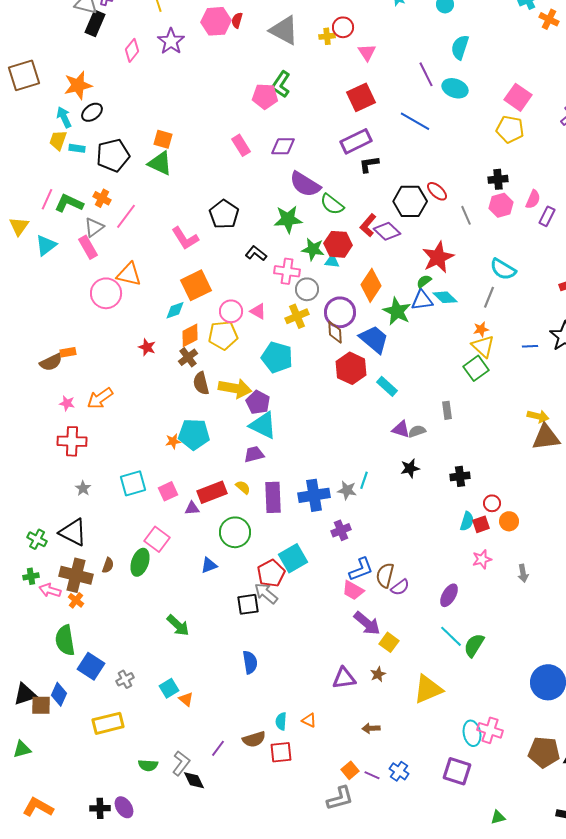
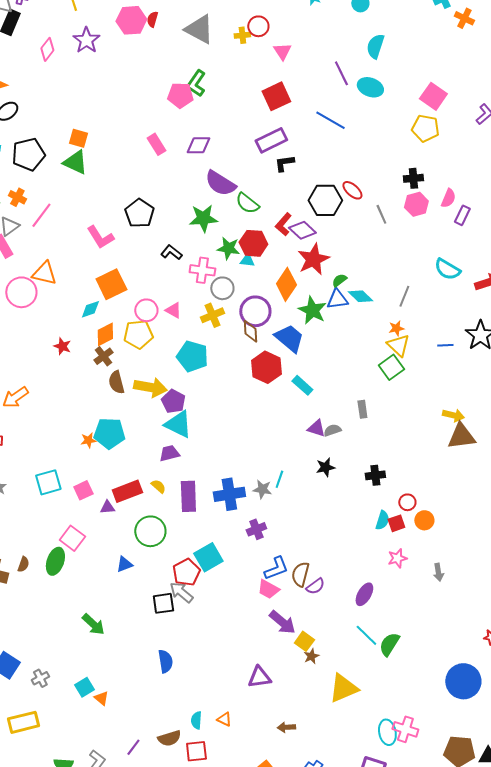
red star: (438, 257) -> (313, 259), moved
cyan semicircle: (503, 269) -> (447, 269), moved
brown star: (378, 674) -> (311, 656), moved

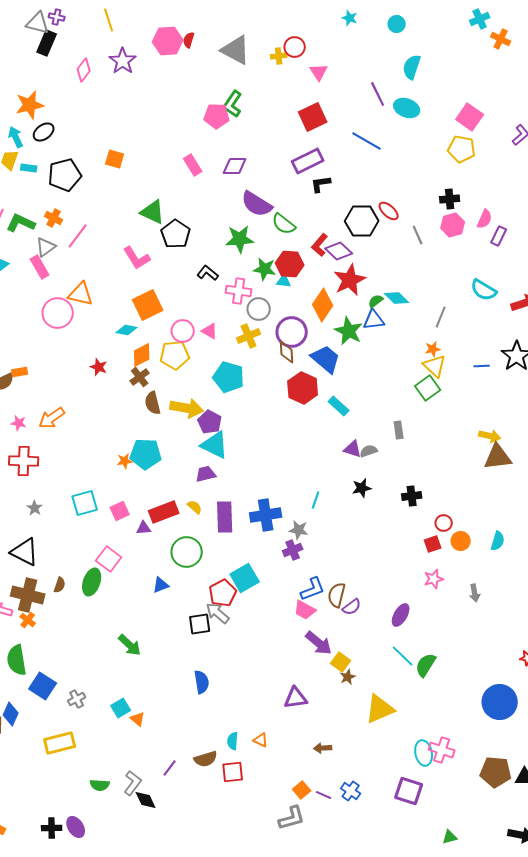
green triangle: (75, 162) -> (153, 212), moved
cyan diamond: (360, 296) -> (397, 298), moved
cyan diamond: (90, 309) -> (127, 330), turned 30
gray star: (262, 489) -> (299, 530), moved
cyan semicircle: (382, 520) -> (498, 541), moved

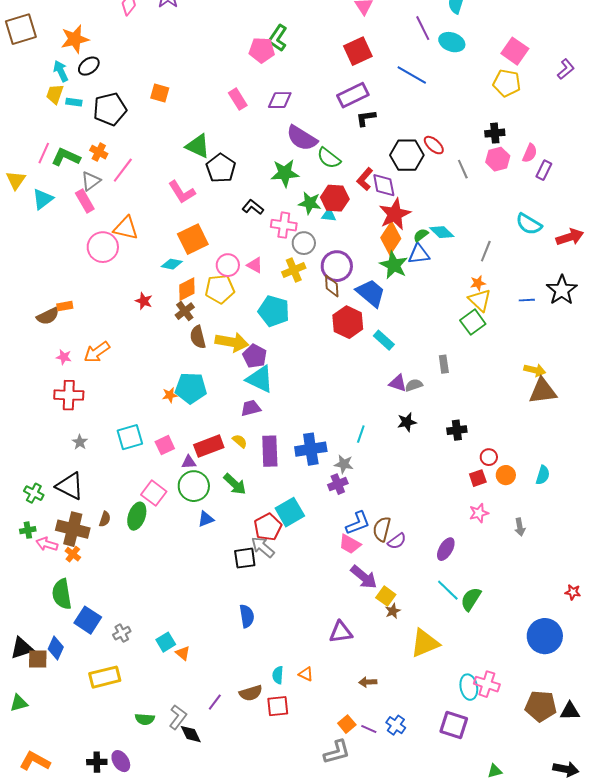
purple diamond: (339, 251) -> (384, 185), turned 36
orange diamond: (323, 305) -> (391, 238), moved
green circle: (187, 552) -> (194, 486), moved
green arrow: (130, 645) -> (235, 484), moved

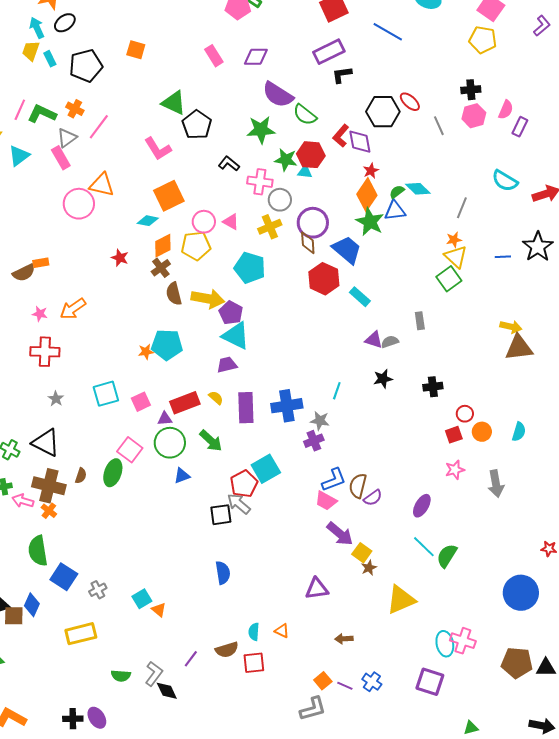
cyan rectangle: (74, 102) -> (50, 59), turned 56
red star: (395, 214) -> (371, 171), size x0.5
gray arrow: (520, 527) -> (496, 484), size x1.5

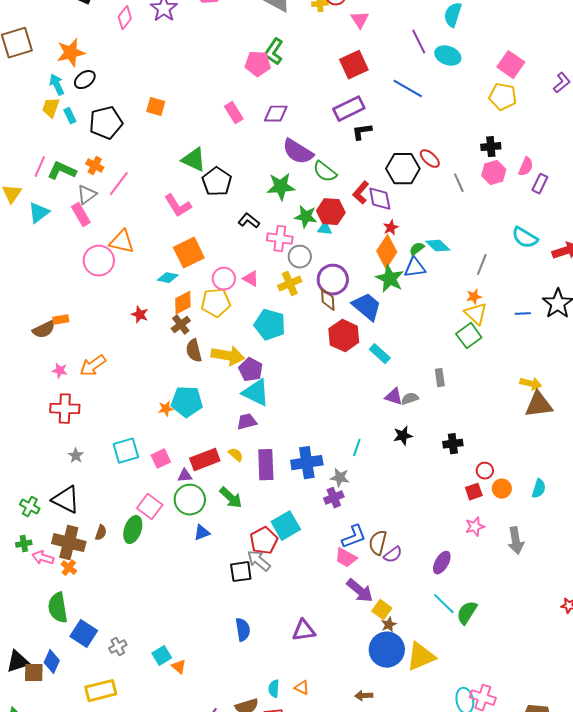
purple triangle: (317, 589) -> (304, 631), moved
blue circle: (521, 593) -> (387, 650), moved

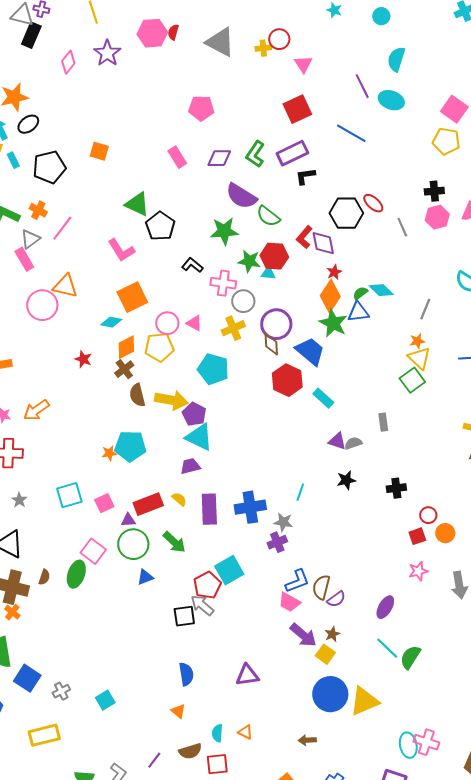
green L-shape: (274, 52) -> (255, 154), moved
brown star: (389, 625) -> (332, 634), moved
orange triangle: (179, 667) -> (178, 711), moved

